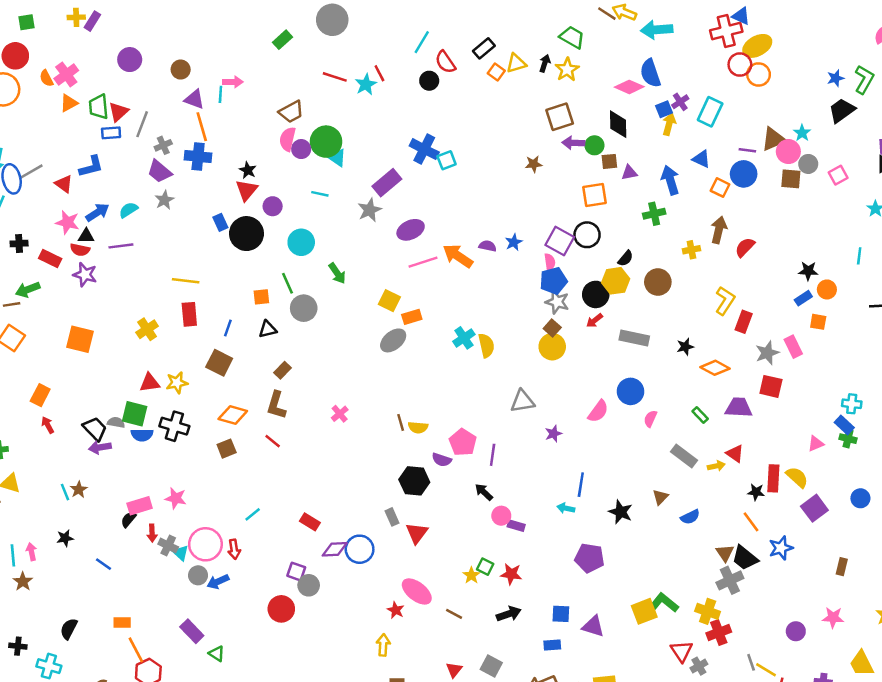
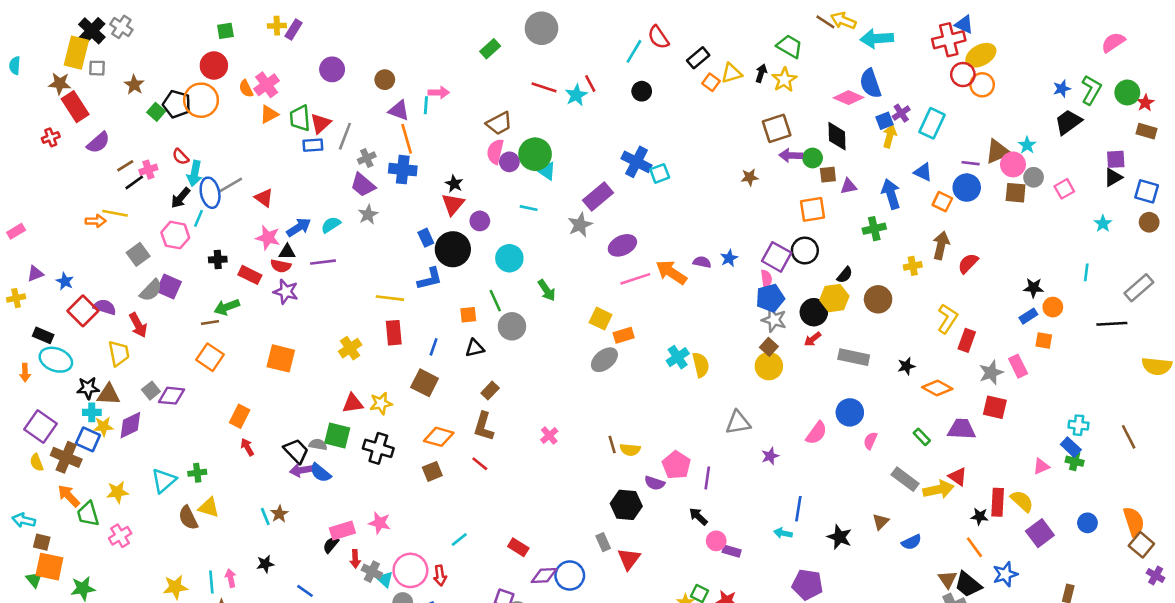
red semicircle: (445, 62) -> (658, 37), moved
blue L-shape: (91, 166) -> (430, 279), moved
blue semicircle: (142, 435) -> (321, 473), moved, turned 40
yellow arrow: (716, 466) -> (938, 489), size x1.6

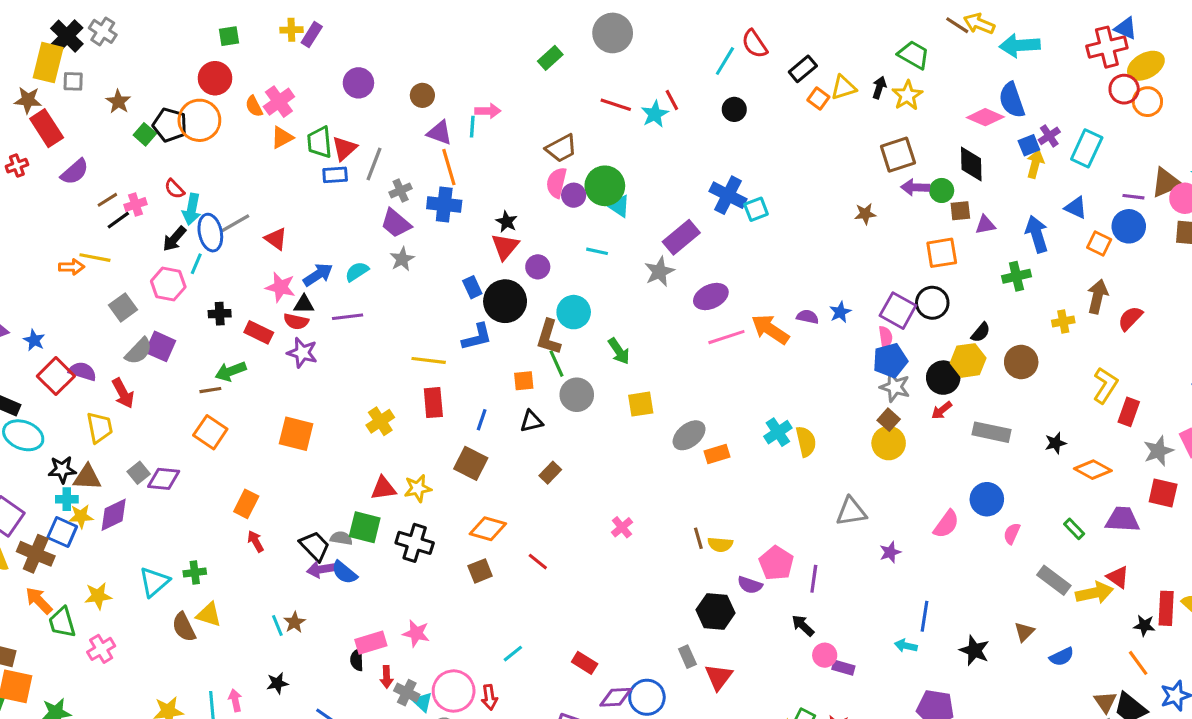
yellow square: (601, 319) -> (641, 404), moved, turned -35
orange rectangle: (624, 335) -> (717, 454), moved
brown L-shape: (484, 427) -> (549, 337), moved
black semicircle: (331, 545) -> (357, 660), turned -42

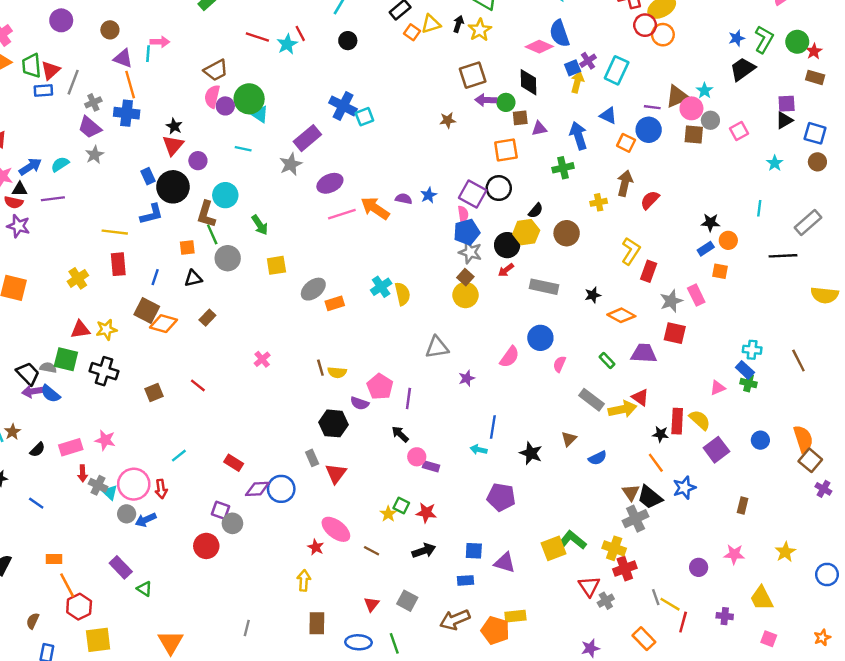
orange diamond: (488, 529) -> (163, 324), moved
black semicircle: (357, 660) -> (37, 450), moved, turned -133

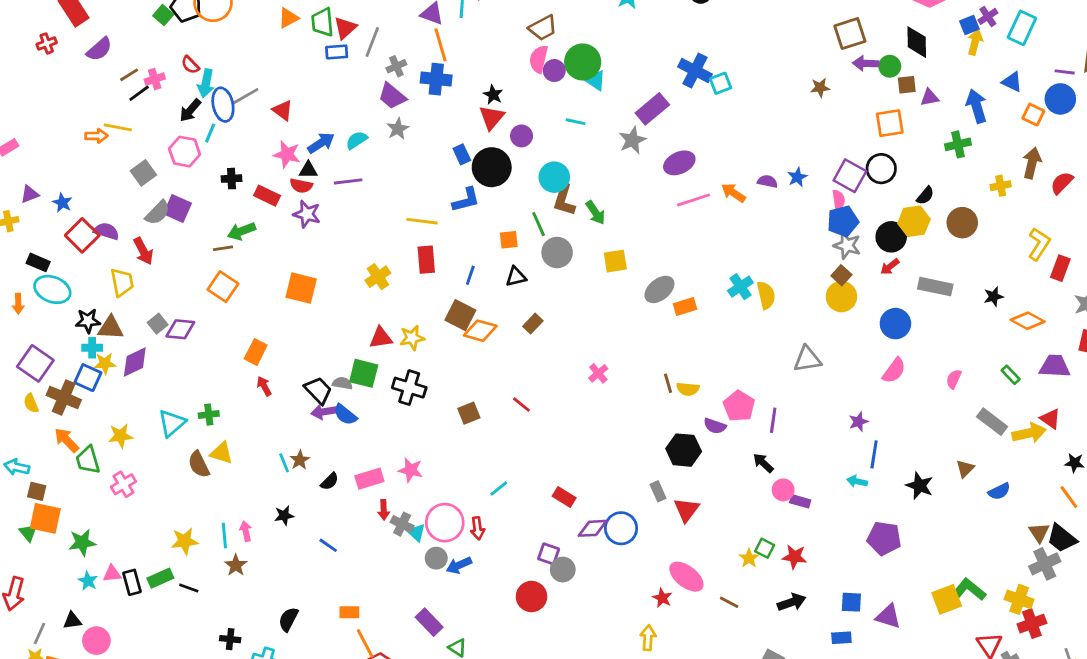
orange arrow: (375, 208) -> (733, 193), size x0.7
brown L-shape: (206, 214) -> (564, 200), moved
blue circle: (540, 338) -> (895, 324), moved
purple star: (467, 378) -> (858, 422), moved

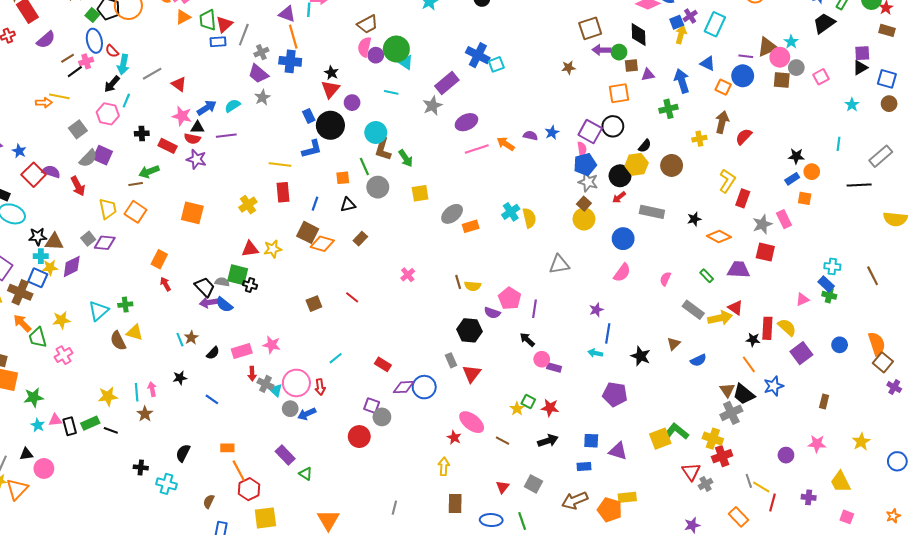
blue ellipse: (223, 105) -> (94, 41), moved
yellow trapezoid: (122, 282) -> (108, 209), moved
black cross: (409, 388) -> (250, 285), moved, size x0.6

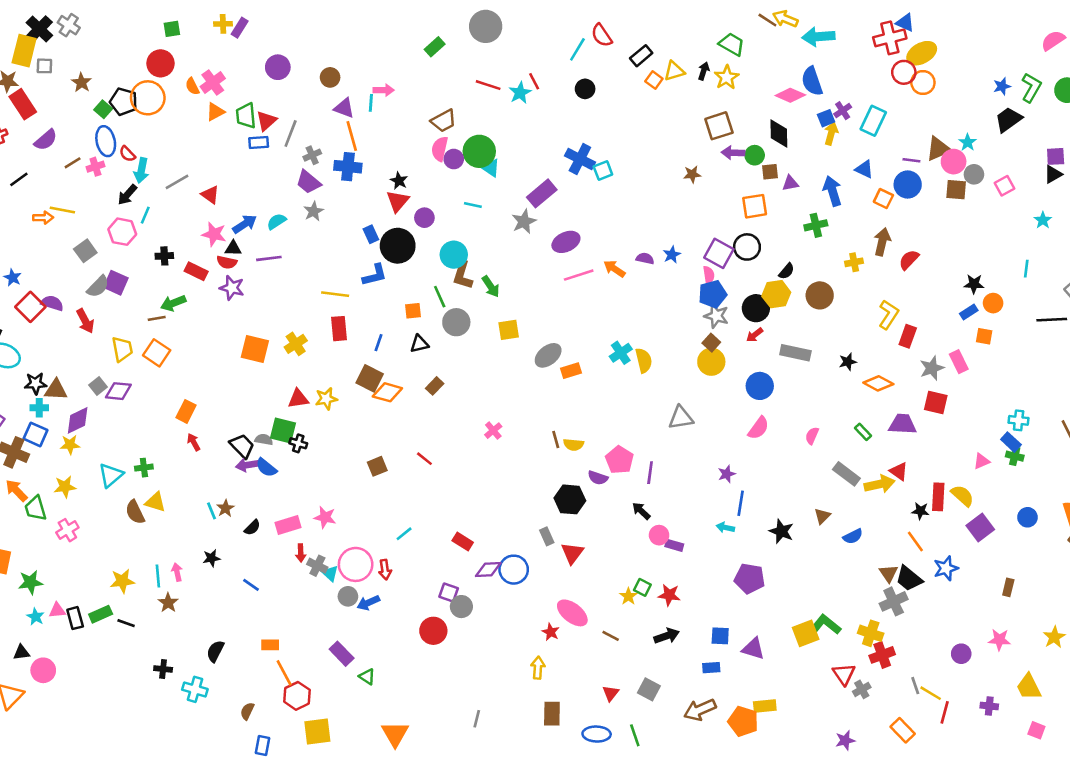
black line: (75, 72) -> (19, 179), moved
orange square: (192, 213) -> (255, 349), moved
yellow star: (50, 268) -> (70, 445), moved

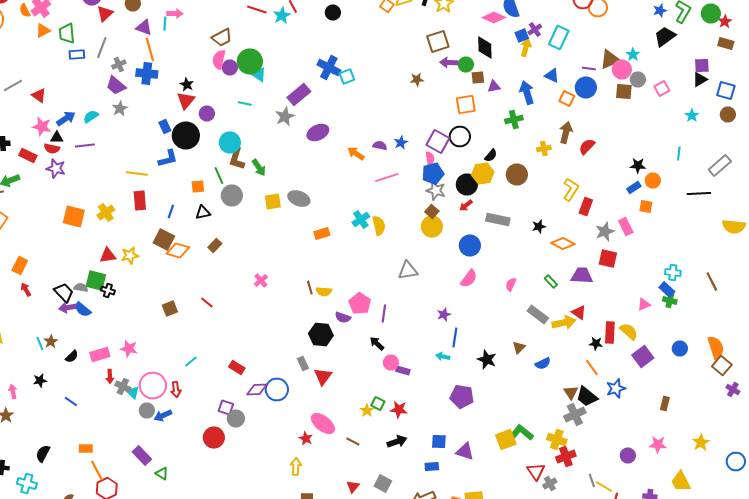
red triangle: (266, 121) -> (105, 14), moved
pink line: (579, 275) -> (387, 178), moved
gray ellipse: (548, 355) -> (299, 198), moved, turned 60

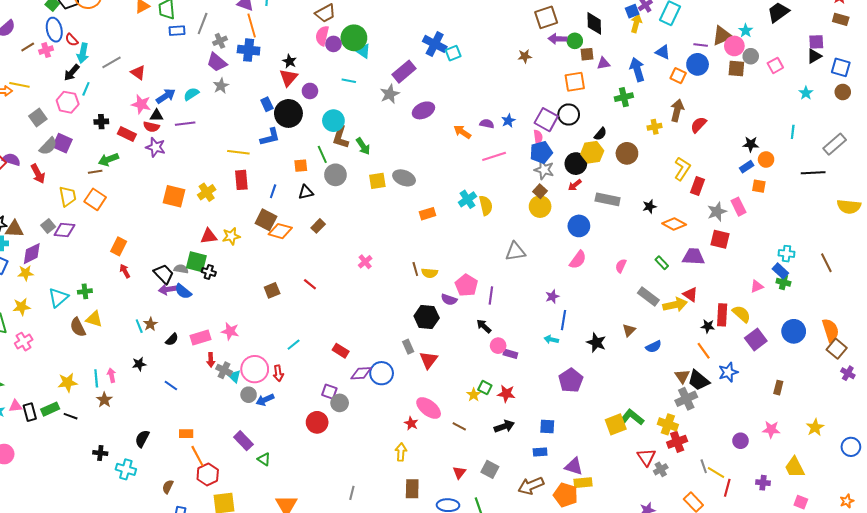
blue circle: (680, 348) -> (794, 331), size x1.5
purple pentagon: (462, 396) -> (571, 380), turned 30
purple triangle: (465, 452) -> (574, 466), moved

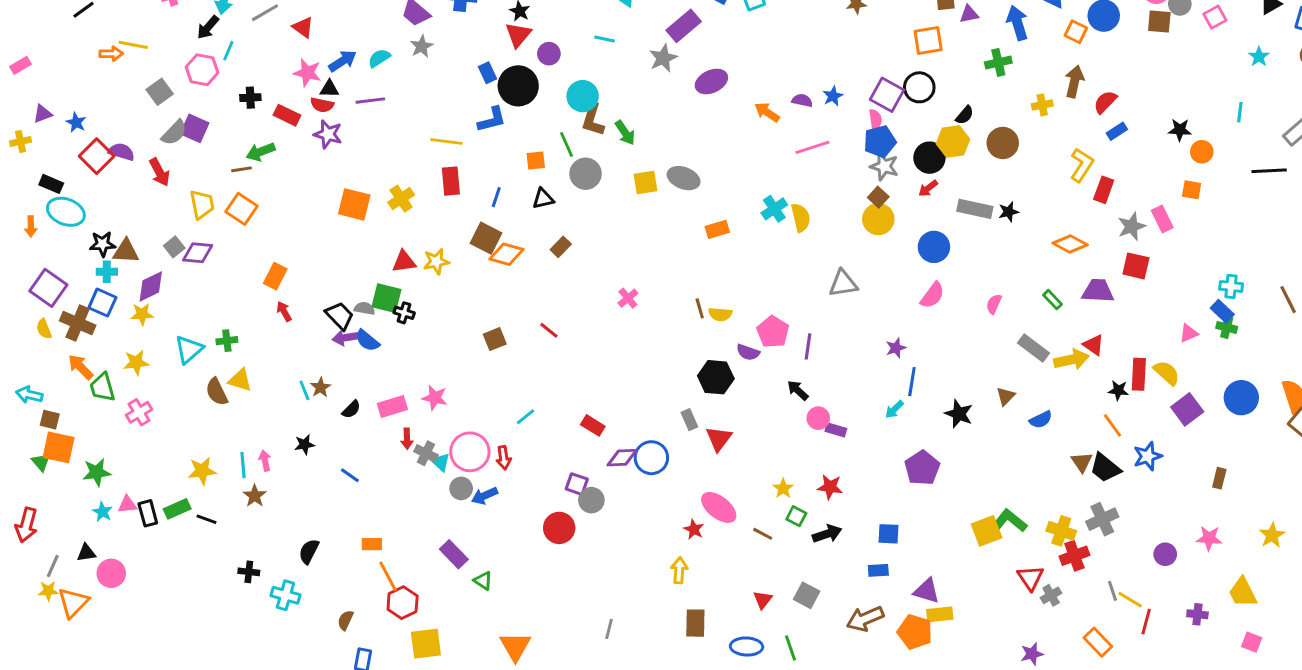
blue rectangle: (747, 167) -> (1117, 131), moved
black star: (649, 207) -> (1009, 212), moved
cyan arrow: (551, 339) -> (894, 409), turned -56
green square: (485, 388) -> (796, 516), moved
gray cross: (686, 399) -> (1102, 519), moved

